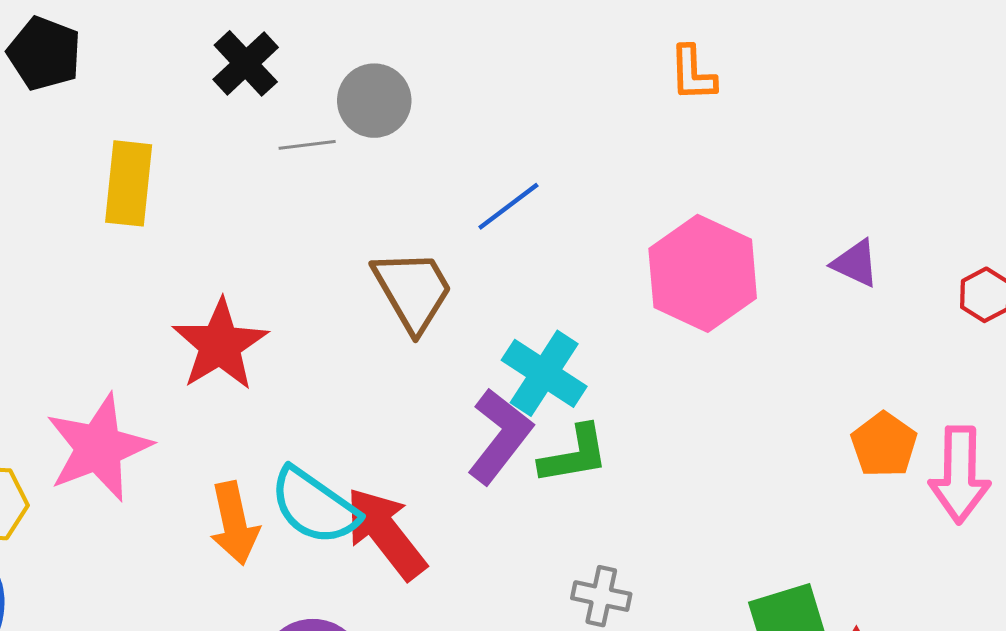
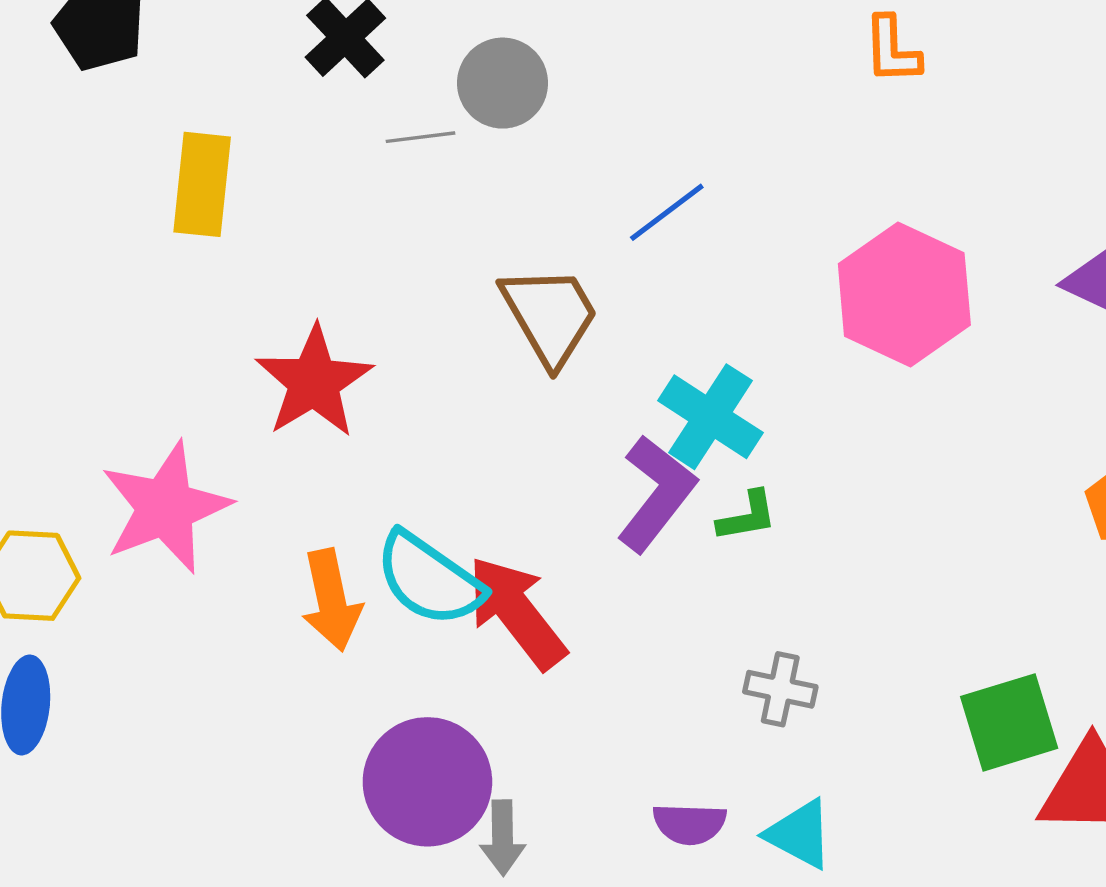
green L-shape: (574, 455) -> (747, 516), size x0.7

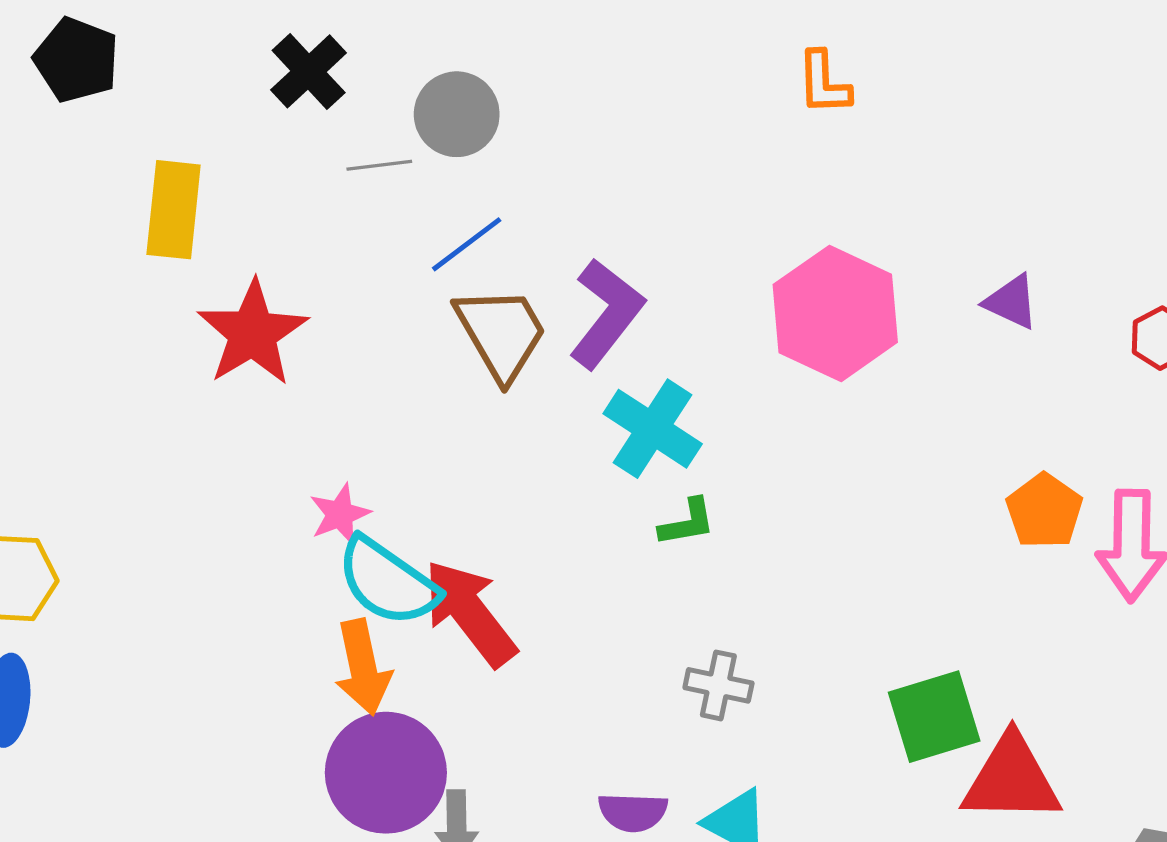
blue line: (667, 212) -> (467, 244), moved
red star: (314, 382) -> (253, 333), moved
purple L-shape: (656, 494) -> (606, 313), moved
pink star: (165, 508) -> (340, 514), moved, size x0.5
orange arrow: (331, 600) -> (363, 667), moved

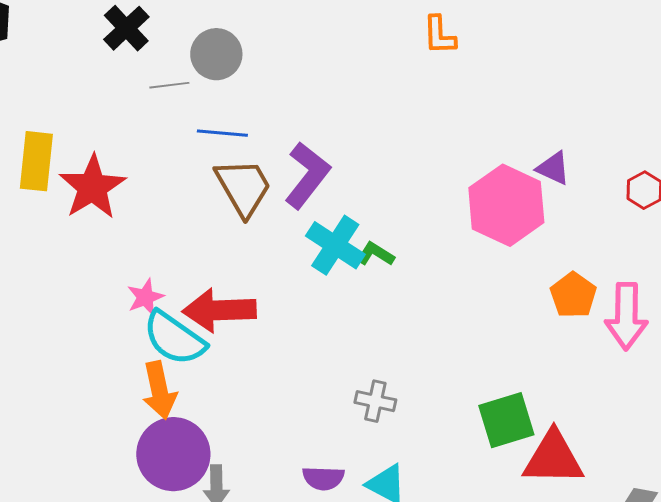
yellow rectangle: (174, 210) -> (36, 161), moved
blue line: (467, 244) -> (222, 133), turned 42
pink hexagon: (835, 313) -> (506, 205), moved
green L-shape: (687, 522) -> (375, 254), moved, turned -138
red arrow: (470, 613) -> (219, 310), moved, turned -54

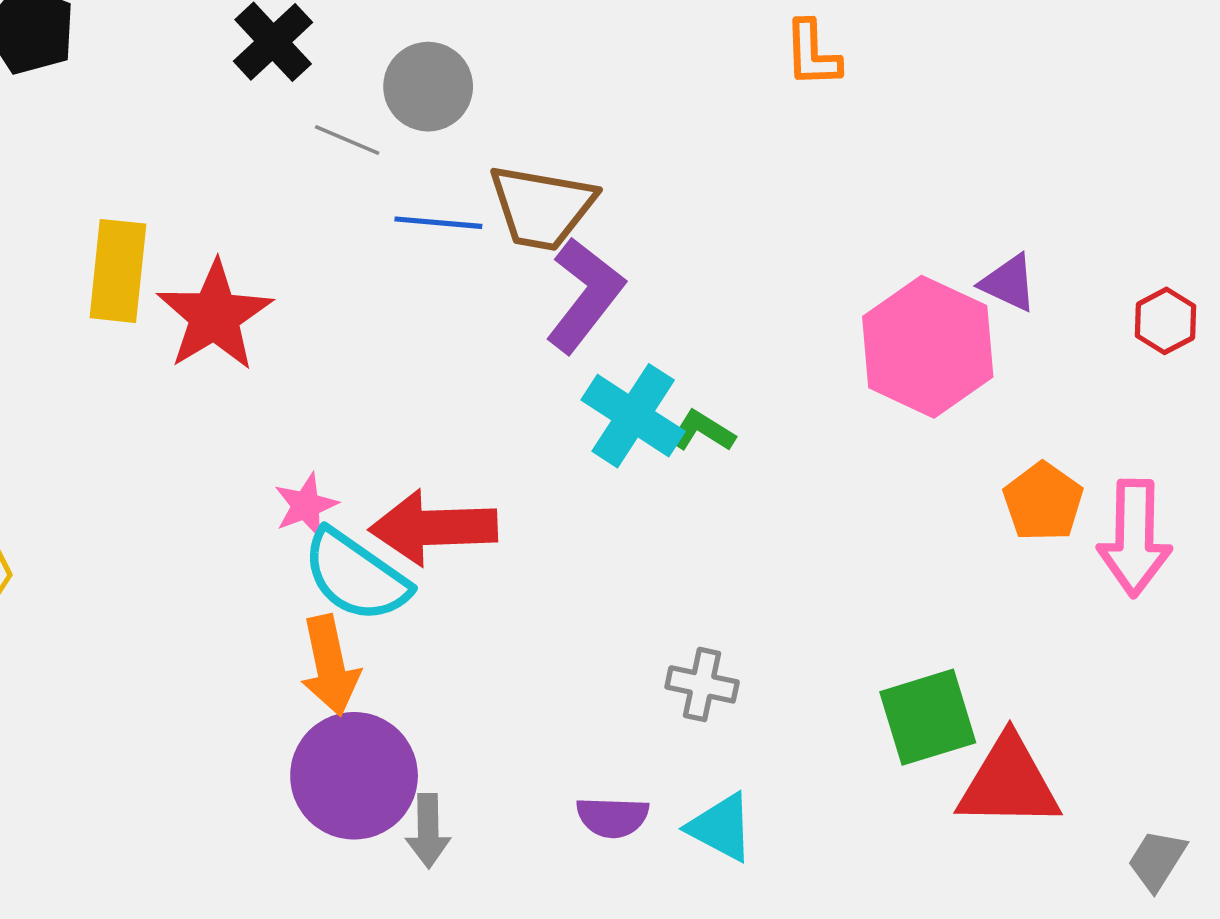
gray line: (169, 85) -> (347, 140), turned 30
brown trapezoid: (243, 187) -> (542, 207), moved, turned 130

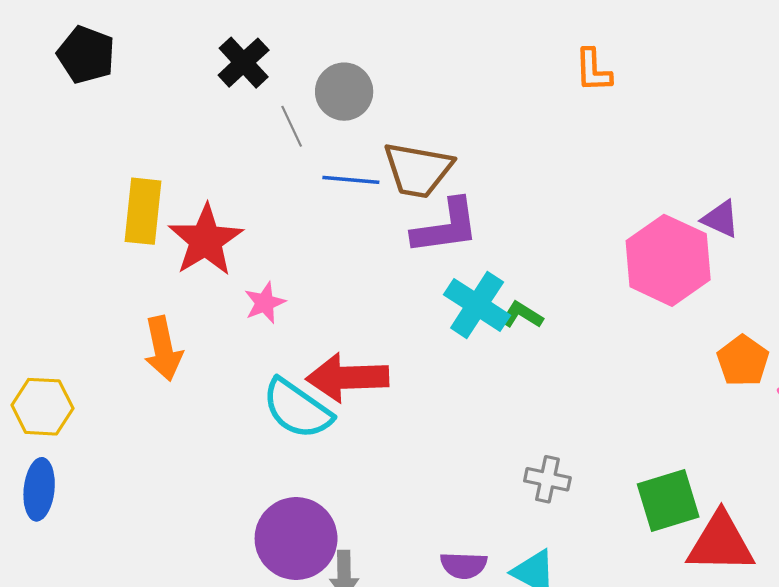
gray line: (347, 140) -> (292, 126), turned 42
purple L-shape: (585, 295) -> (446, 227), turned 44
pink star: (306, 505) -> (265, 303), moved
orange arrow: (330, 665) -> (163, 349), moved
gray cross: (702, 684) -> (547, 479), moved

